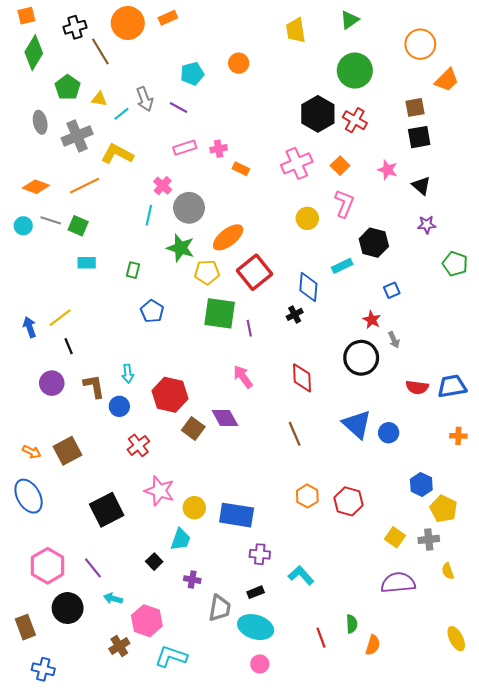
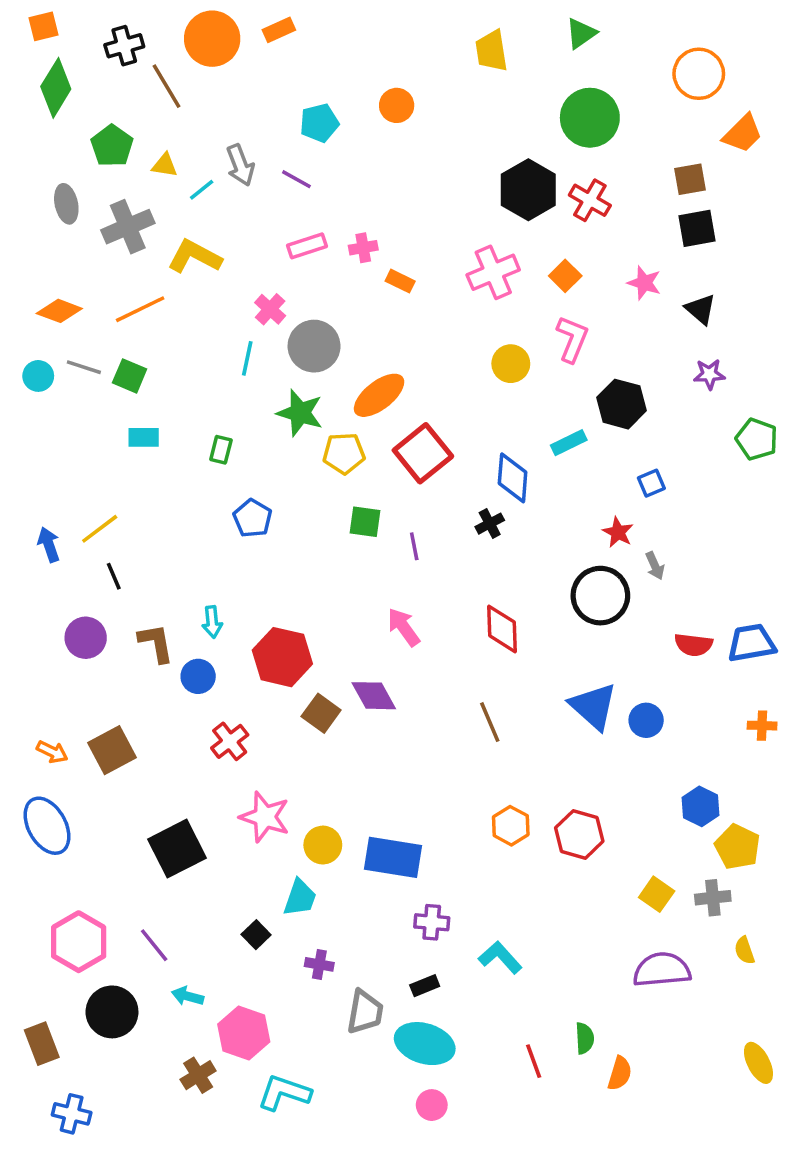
green square: (220, 313) -> (365, 522), size x0.6

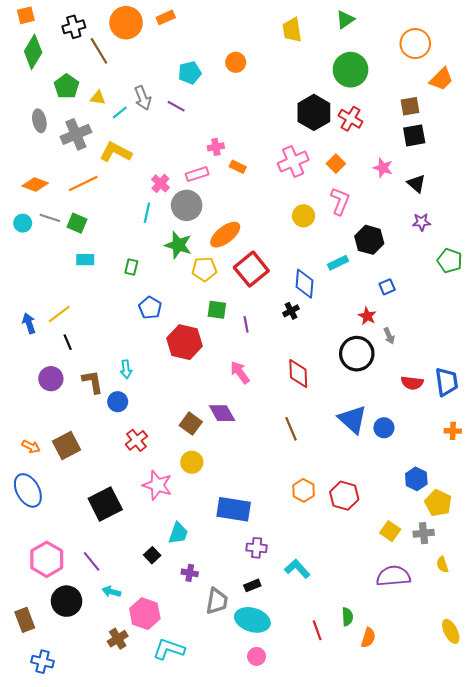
pink rectangle: (307, 246) -> (197, 174), moved
blue trapezoid: (751, 643) -> (447, 382), turned 92
red hexagon: (282, 657) -> (185, 342), moved
yellow circle: (323, 845) -> (192, 462), moved

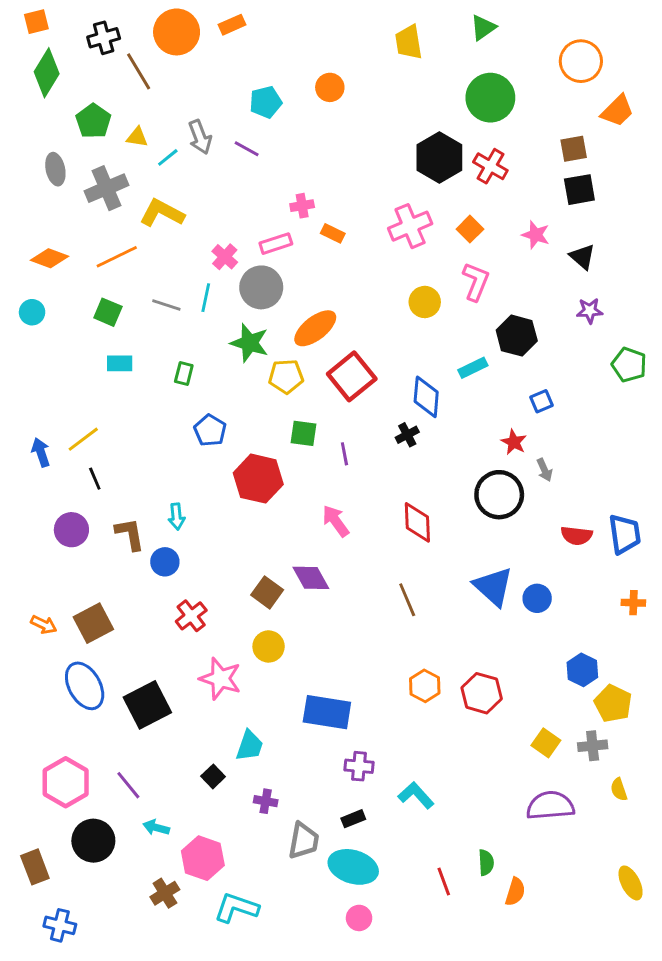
gray line: (50, 218) -> (166, 305), moved
blue ellipse: (28, 490) -> (85, 686), moved

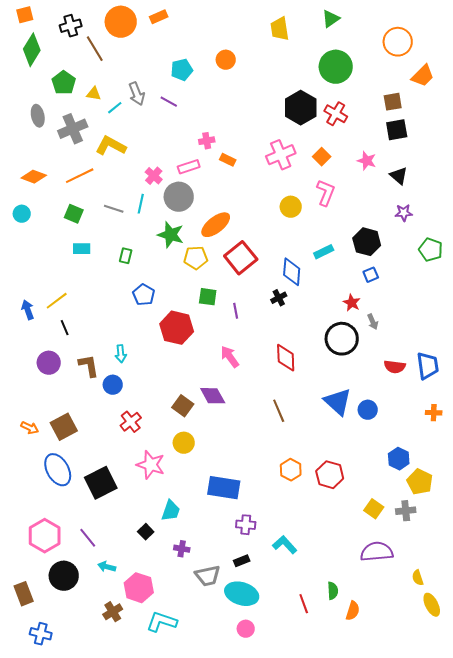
black hexagon: (517, 336) -> (367, 242), moved
yellow semicircle: (619, 790) -> (418, 578), moved
gray trapezoid: (304, 841) -> (208, 576), turned 68

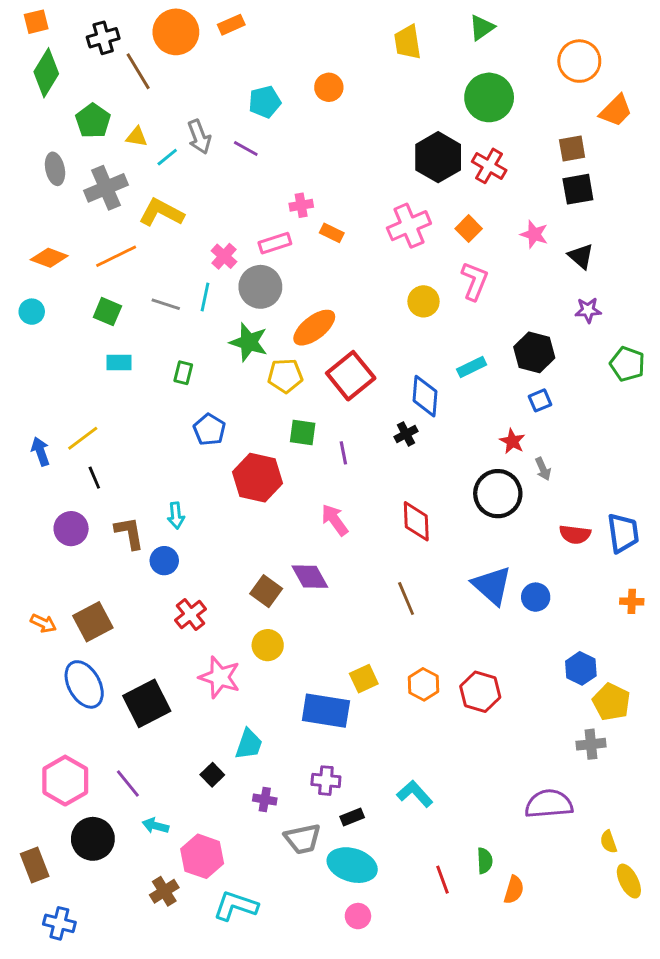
yellow square: (374, 509) -> (364, 679), moved, turned 30
purple cross: (246, 525) -> (326, 781), moved

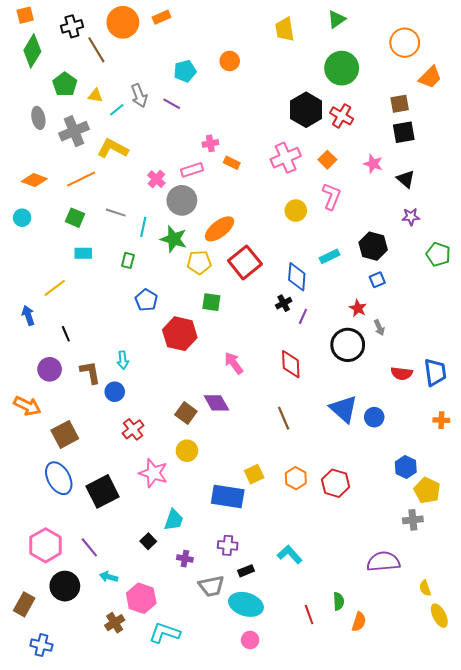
cyan line: (205, 297) -> (143, 227), moved
yellow line: (83, 438) -> (55, 288), moved
purple line: (343, 453) -> (303, 316), moved, turned 35
orange arrow: (43, 623) -> (27, 406), moved, size x1.5
brown rectangle: (35, 865) -> (24, 604), turned 50

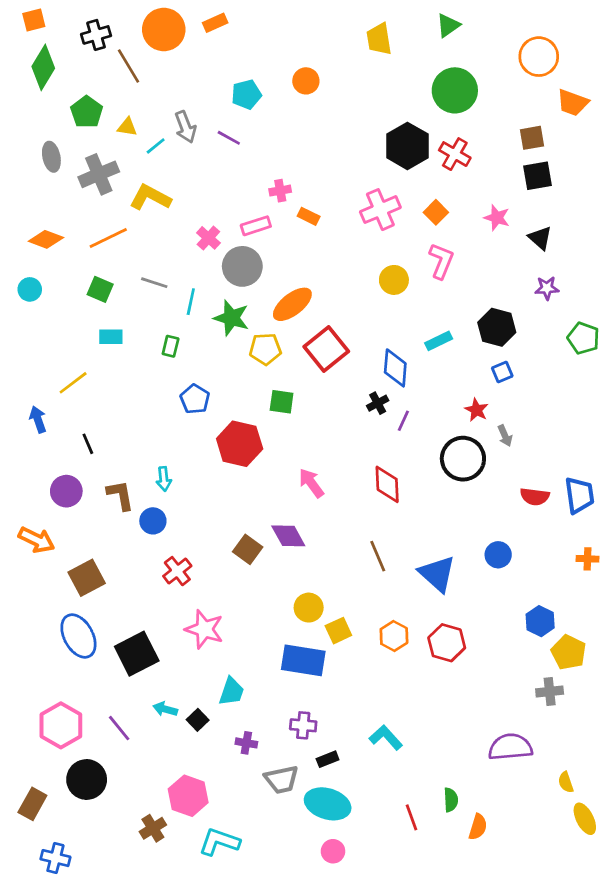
orange trapezoid: (430, 77) -> (573, 103), turned 65
blue triangle: (344, 409) -> (437, 574), moved
yellow circle: (187, 451) -> (309, 608), moved
cyan arrow: (109, 577) -> (165, 709), moved

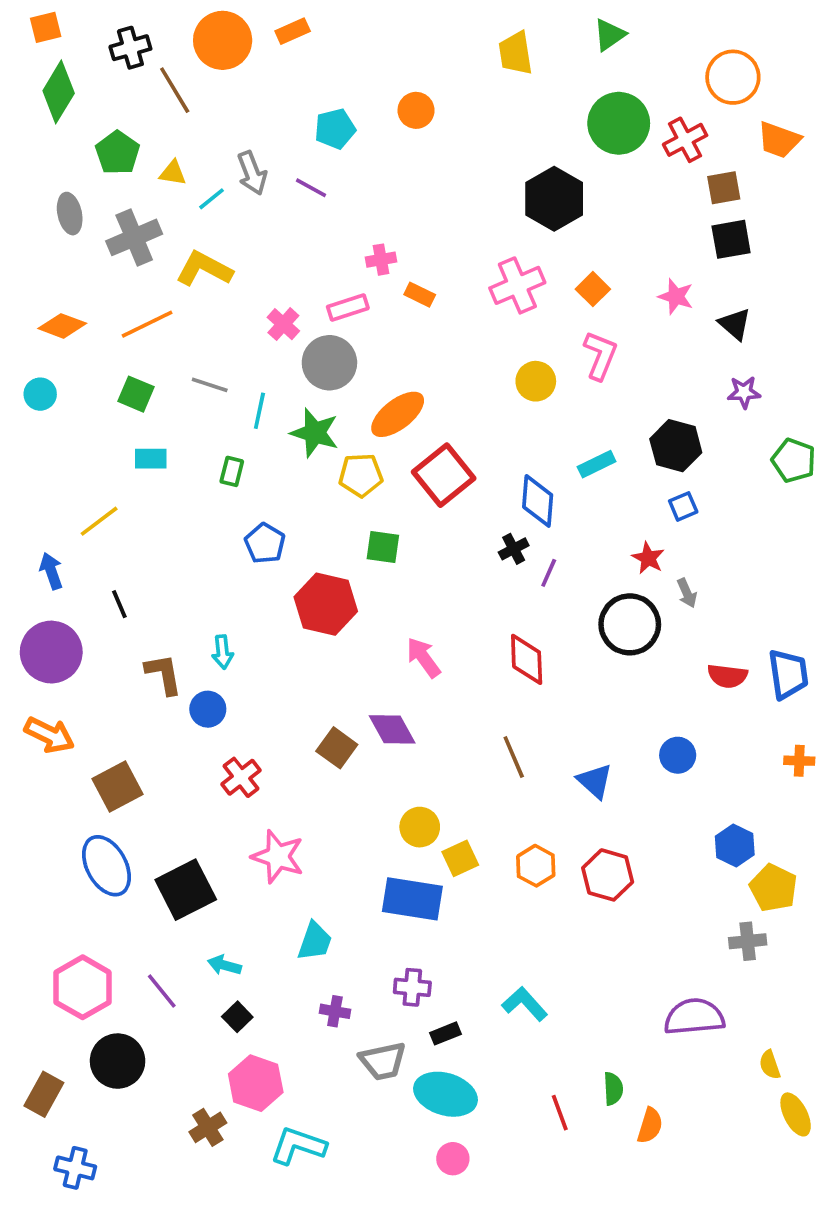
red cross: (455, 154) -> (685, 140), moved, turned 32
purple circle: (66, 491) -> (51, 652), moved, size x1.4
blue triangle: (437, 574) -> (595, 781), size x0.7
black square: (198, 720) -> (237, 1017), moved

